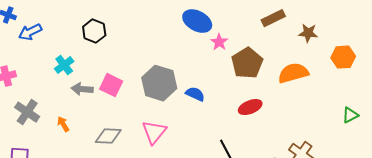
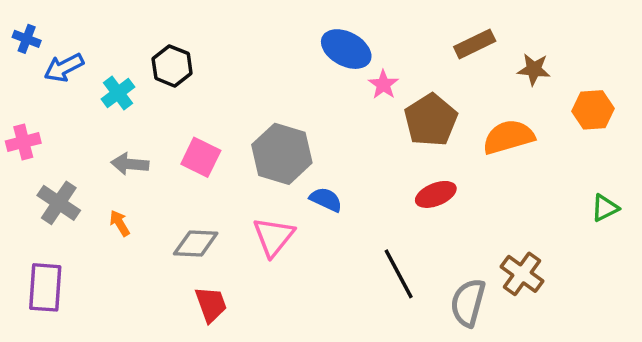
cyan cross: (64, 65) -> (118, 93), moved
gray arrow: (82, 89) -> (130, 164), moved
blue semicircle: (195, 94) -> (326, 200), moved

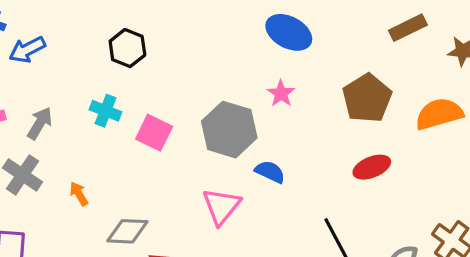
pink star: (383, 85) -> (281, 93), moved
cyan cross: (118, 93) -> (106, 111), moved, turned -32
gray arrow: (130, 164) -> (40, 123), moved, turned 116
gray diamond: (196, 243) -> (127, 231), moved

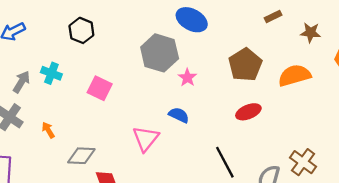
brown rectangle: (408, 28) -> (273, 17), size x0.7
pink star: (281, 93) -> (187, 78), moved
cyan cross: (106, 111) -> (51, 73), moved
gray hexagon: (229, 130) -> (160, 53), moved

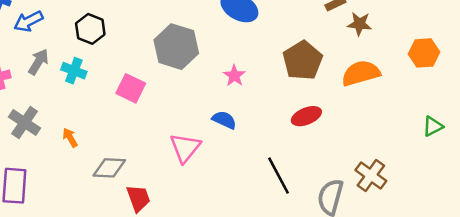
black hexagon: (81, 30) -> (90, 29), moved
brown star: (311, 33) -> (359, 24), moved
gray hexagon: (160, 53) -> (176, 47), moved
gray arrow: (21, 82) -> (38, 62), moved

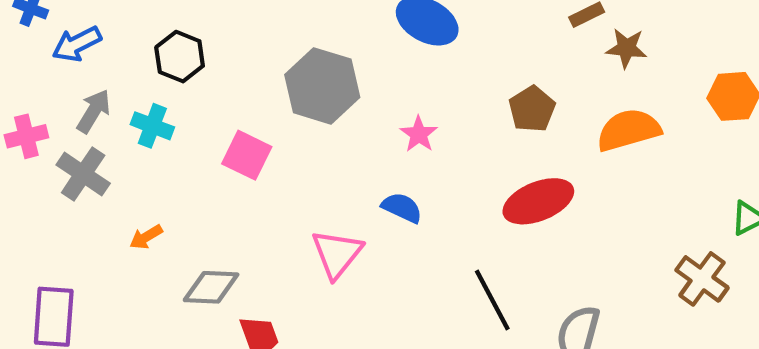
brown pentagon: (303, 61) -> (532, 109), size x0.7
red ellipse: (306, 116) -> (538, 201), size x1.4
gray cross: (25, 122) -> (83, 174), moved
orange arrow: (70, 138) -> (146, 237), turned -90
brown cross: (371, 176) -> (702, 279), moved

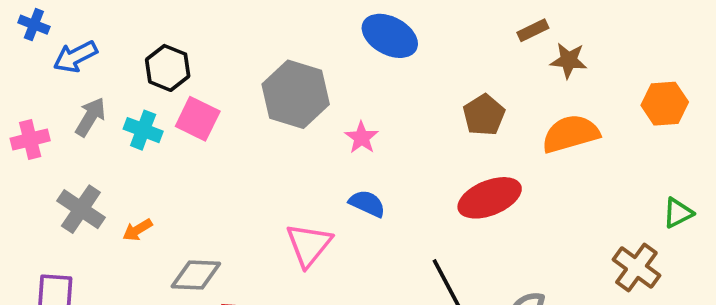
pink star: (419, 134) -> (362, 138), moved
pink square: (247, 155) -> (198, 119), moved
gray cross: (83, 174) -> (81, 209), moved

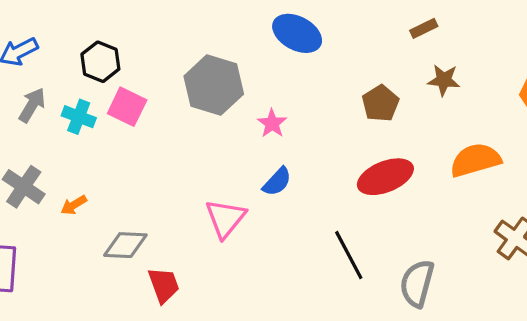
brown star: (569, 60) -> (444, 80), moved
orange semicircle: (571, 134) -> (475, 160), moved
blue semicircle: (367, 203) -> (277, 182), turned 108

